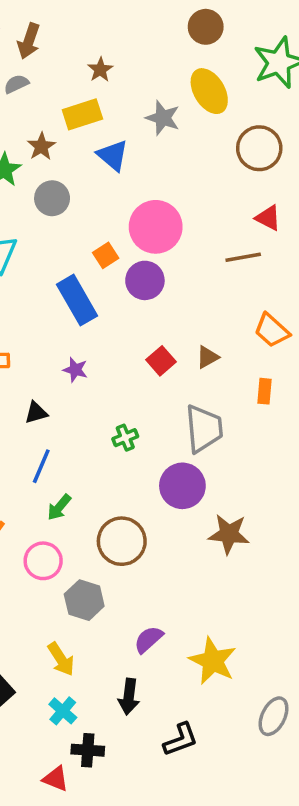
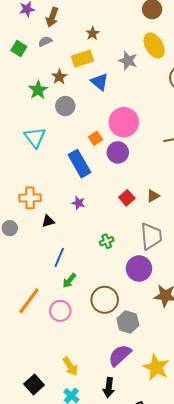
black triangle: (36, 413) -> (48, 221), moved
gray hexagon: (84, 600) -> (128, 322), moved
purple semicircle: (148, 639) -> (120, 355), size x1.4

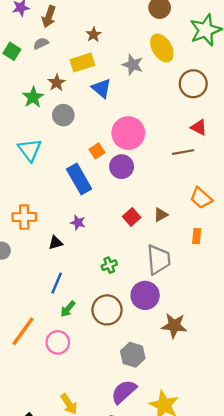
black triangle: (48, 221) -> (55, 243), moved
brown circle: (105, 300) -> (107, 310), moved

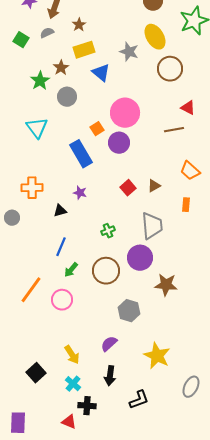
brown star: (94, 35) -> (79, 25), moved
brown circle: (193, 84) -> (170, 69), moved
purple semicircle: (124, 392) -> (109, 344), moved, size x0.7

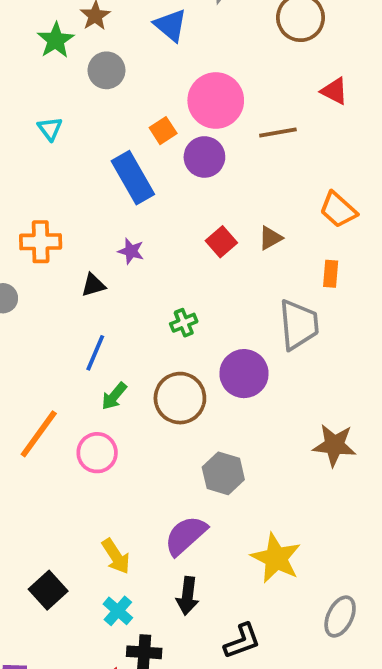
cyan triangle: (37, 128) -> (50, 129), size x0.6
brown line: (174, 130) -> (278, 132), moved
gray trapezoid: (152, 226) -> (299, 325), moved
brown star: (166, 285) -> (334, 445), moved
purple semicircle: (109, 344) -> (186, 536), size x1.4

